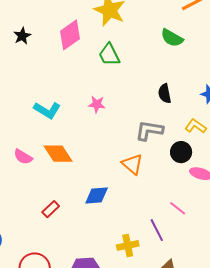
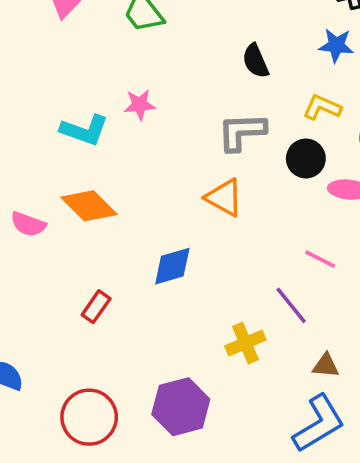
cyan L-shape: (47, 110) -> (84, 130), moved

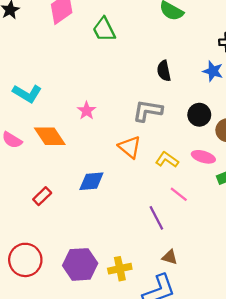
pink star: (140, 105) -> (87, 111), moved, turned 30
yellow L-shape: (322, 107) -> (167, 160), moved
cyan L-shape: (84, 130) -> (27, 93), moved
black circle: (306, 158) -> (199, 115), moved
yellow cross: (245, 343) -> (120, 269), moved

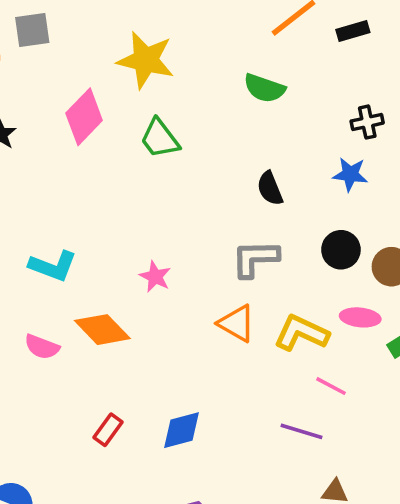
yellow L-shape: (167, 160) -> (301, 333), size x1.4
blue diamond: (91, 181) -> (181, 430), moved
purple line: (156, 218) -> (301, 431), turned -35

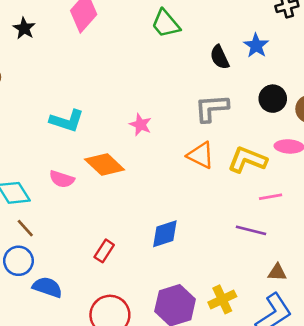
green trapezoid: (160, 139) -> (166, 24), moved
blue star: (350, 174) -> (256, 46), moved, turned 30
pink line: (331, 386) -> (271, 197), turned -35
red rectangle: (108, 430) -> (104, 251), moved

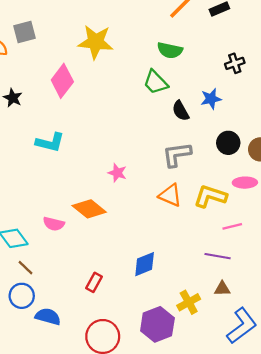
green trapezoid: (166, 24) -> (156, 82), moved
blue star: (256, 46) -> (211, 99), turned 30
cyan L-shape: (67, 121) -> (50, 142), moved
brown triangle: (277, 272) -> (222, 289), moved
yellow cross: (222, 299) -> (189, 302), moved

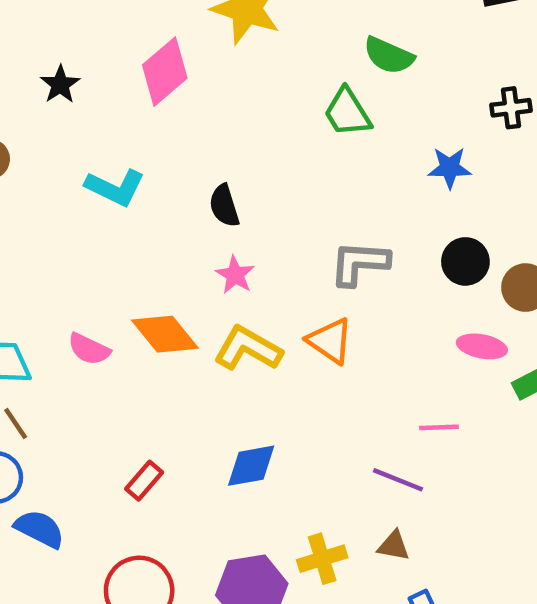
black semicircle: (181, 111) -> (224, 206), moved
yellow L-shape: (210, 196) -> (248, 349), moved

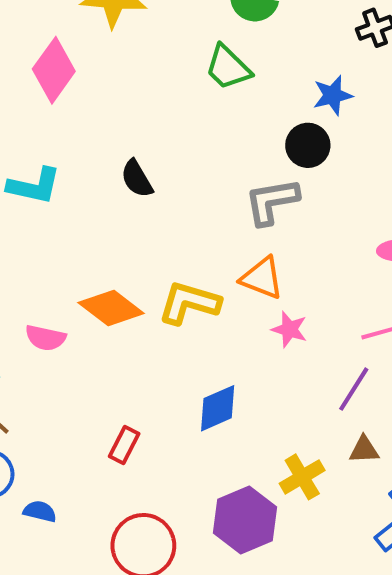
black circle: (465, 261) -> (308, 145), moved
pink star: (235, 275) -> (289, 329), moved
purple line: (398, 480) -> (354, 389), turned -66
blue semicircle: (39, 529) -> (40, 511), size x0.7

